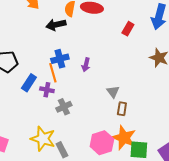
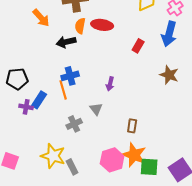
purple arrow: (86, 65) -> (110, 84), moved
purple cross: (47, 90) -> (26, 107), moved
gray triangle: (113, 92) -> (96, 109), moved

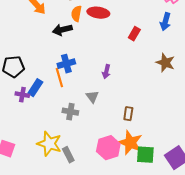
blue arrow: (169, 34) -> (165, 22), size x0.7
gray cross: (74, 124) -> (70, 112), turned 35

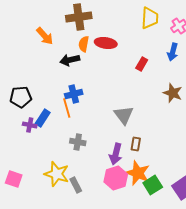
purple arrow: (106, 72) -> (116, 154), moved, size x1.5
gray triangle: (92, 97) -> (124, 115), moved, size x1.5
green square: (145, 155) -> (153, 185), turned -36

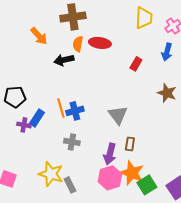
blue cross: (74, 94) -> (75, 111), moved

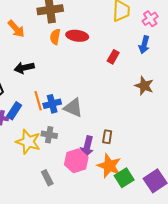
black arrow: (64, 60) -> (24, 68), moved
gray triangle: (118, 115) -> (73, 108), moved, turned -30
yellow star: (51, 174) -> (28, 142), moved
pink hexagon: (110, 178) -> (76, 161), moved

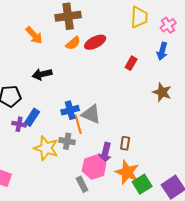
red ellipse: (77, 36) -> (95, 42), turned -35
orange semicircle: (55, 37) -> (73, 43), turned -140
orange line: (38, 101) -> (78, 124), moved
gray rectangle: (47, 178) -> (82, 184), moved

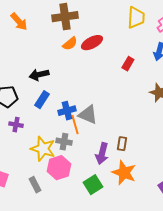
orange arrow: (34, 35) -> (19, 22), moved
blue rectangle: (32, 117) -> (42, 100), moved
pink hexagon: (94, 167) -> (59, 168), moved
gray rectangle: (82, 184) -> (35, 185), moved
green square: (142, 184) -> (93, 185), moved

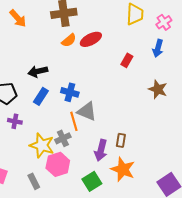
blue cross: (67, 111) -> (70, 92), moved, turned 30
gray cross: (64, 142) -> (63, 138), turned -35

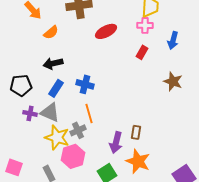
pink cross: (164, 22) -> (145, 25), moved, turned 35
orange semicircle: (69, 40) -> (51, 32), moved
gray triangle: (87, 111) -> (50, 112), moved

